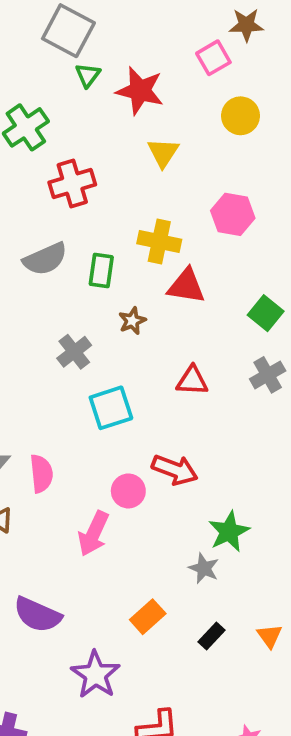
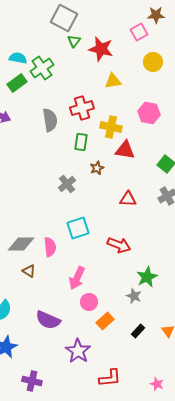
yellow triangle: (163, 153) -> (113, 81), turned 48
red cross: (72, 183) -> (82, 108), moved
gray semicircle: (45, 259) -> (50, 120), moved, turned -75
cyan square: (111, 408) -> (78, 228), moved
pink circle: (128, 491) -> (89, 302), moved

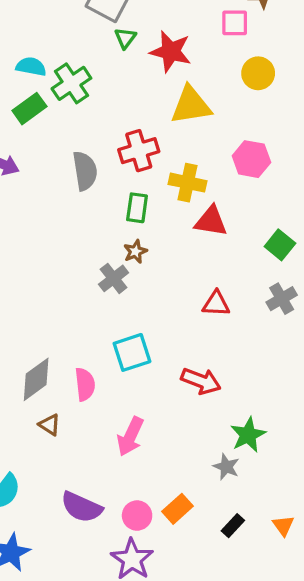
pink square: (139, 32) -> (235, 23), turned 30
yellow triangle: (113, 81) -> (191, 105), size x1.5
brown star: (97, 168) -> (135, 252), moved
gray diamond: (21, 244) -> (36, 379), turned -36
pink circle: (89, 302) -> (137, 516), moved

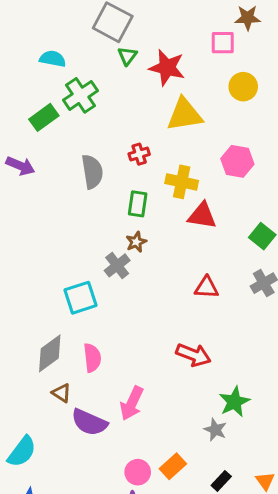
cyan semicircle: (31, 67) -> (53, 59), moved
red cross: (139, 151) -> (139, 154), size x0.6
cyan square: (132, 352) -> (80, 298), moved
purple semicircle: (82, 507) -> (89, 422), moved

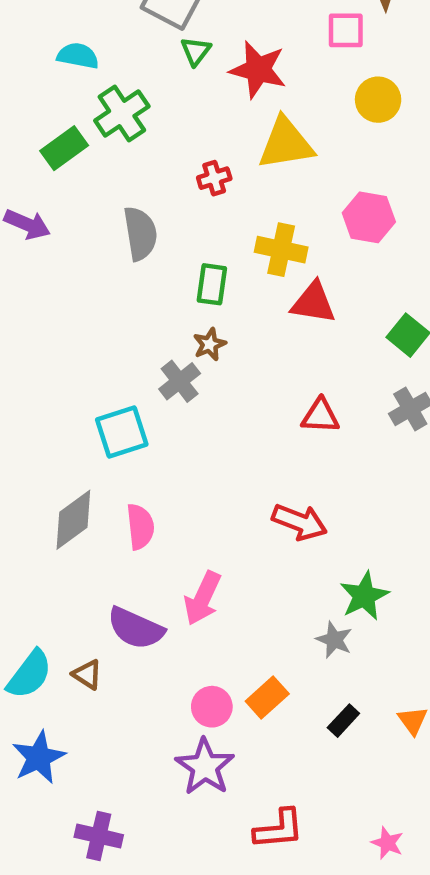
red cross: (139, 154) -> (214, 178), moved
brown triangle: (61, 393) -> (87, 674), moved

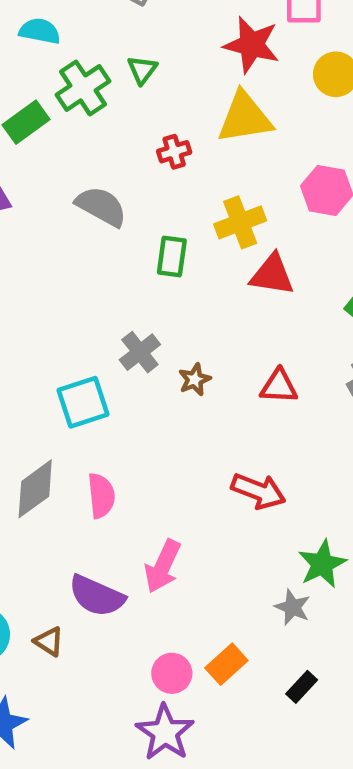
green triangle: (196, 51) -> (142, 70), moved
red star: (258, 70) -> (252, 45), moved
gray semicircle: (140, 234) -> (101, 206), turned -52
yellow cross: (281, 250) -> (240, 222), turned -33
brown star: (210, 344) -> (195, 379), moved

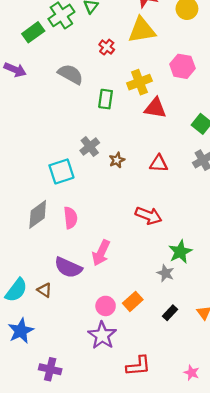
red cross: (174, 152) -> (107, 47), turned -35

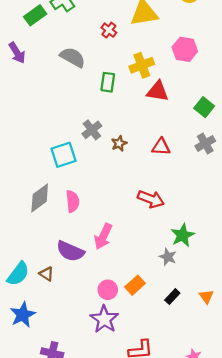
purple arrow: (15, 70) -> (17, 53), turned 35

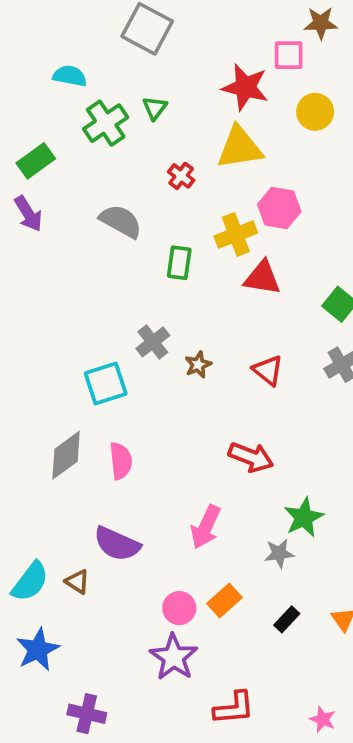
green rectangle: (35, 15) -> (36, 161), moved
pink hexagon: (185, 49) -> (279, 208), moved
red triangle: (161, 147) -> (268, 370), turned 36
pink arrow: (103, 236) -> (206, 527), moved
gray star: (168, 257) -> (279, 553), turned -30

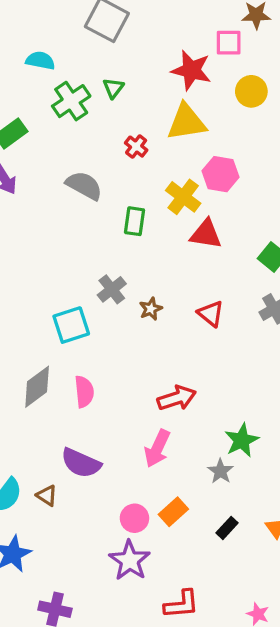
yellow cross: (236, 234) -> (183, 197), turned -32
red arrow: (251, 457) -> (177, 398), moved, turned -39
gray star: (279, 553) -> (221, 471), turned -30

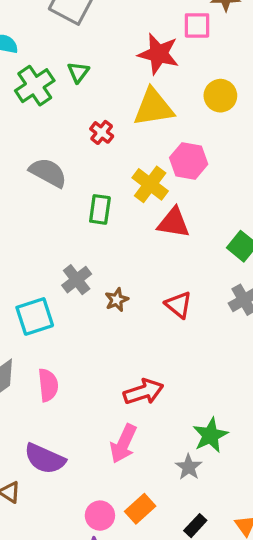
yellow circle: (251, 91) -> (220, 96), moved

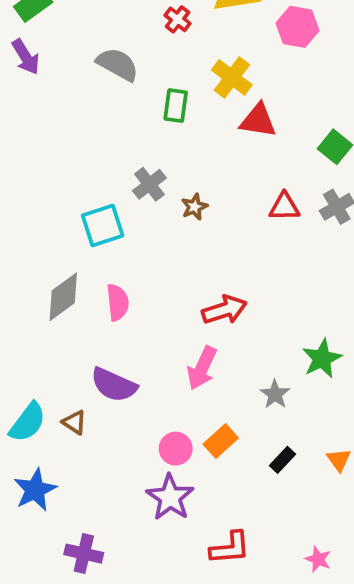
pink hexagon: (189, 161) -> (297, 27), moved
red triangle: (179, 305) -> (284, 207), moved, turned -40
green star: (210, 435) -> (322, 359), moved

